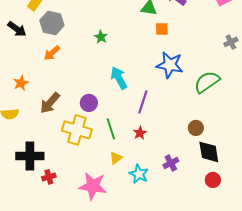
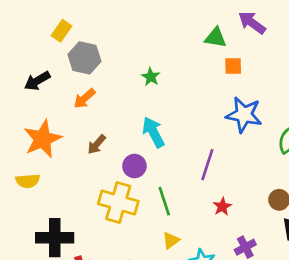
black arrow: (17, 29) -> (37, 81), moved, turned 114
cyan arrow: (119, 78) -> (153, 132), moved
orange star: (21, 83) -> (43, 139), size x1.8
brown arrow: (50, 103) -> (97, 144), moved, size x0.7
red star: (140, 133) -> (222, 207), moved

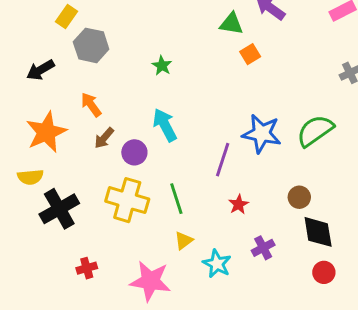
orange square: (233, 66) -> (250, 54), turned -30
orange arrow: (84, 98) -> (91, 105), moved, turned 95
blue star: (244, 115) -> (262, 134), moved
purple circle: (134, 166) -> (134, 152), moved
black cross: (55, 238) -> (59, 209), moved, turned -30

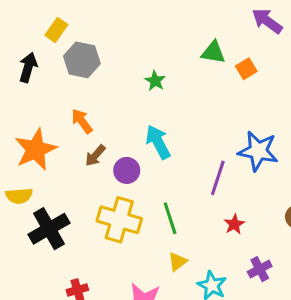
green triangle: (231, 24) -> (213, 52), moved
black arrow: (40, 70) -> (28, 67), moved, turned 136

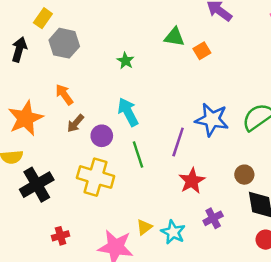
green line: (170, 218) -> (138, 155), moved
red star: (234, 224) -> (192, 181), size x1.5
yellow triangle: (178, 262) -> (144, 227), moved

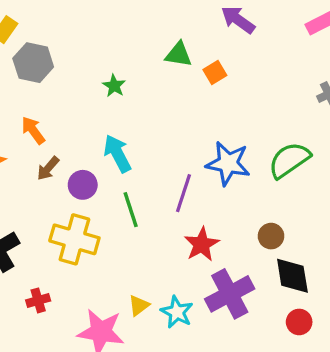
purple cross: (213, 218) -> (230, 294), size x1.8
red cross: (60, 236) -> (38, 300), moved

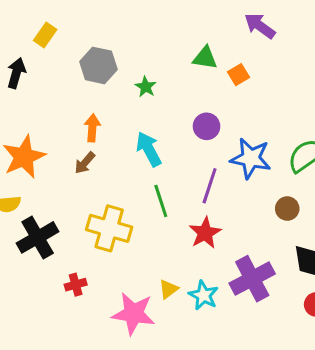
gray hexagon: (33, 63) -> (98, 65), moved
orange arrow: (33, 130) -> (92, 128), moved, turned 40
purple circle: (83, 185) -> (207, 126), moved
brown circle: (271, 236) -> (287, 209), moved
red star: (202, 244) -> (205, 233), moved

